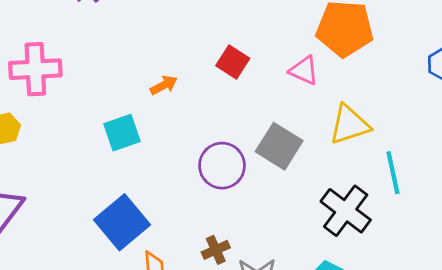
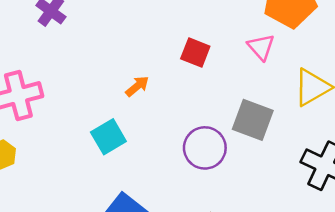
pink triangle: (304, 70) -> (261, 47), turned 36

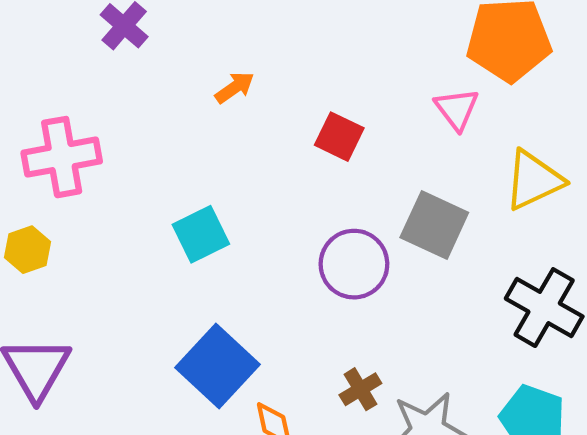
red square: (195, 52) -> (339, 137), moved
orange arrow: (137, 86) -> (235, 87), moved

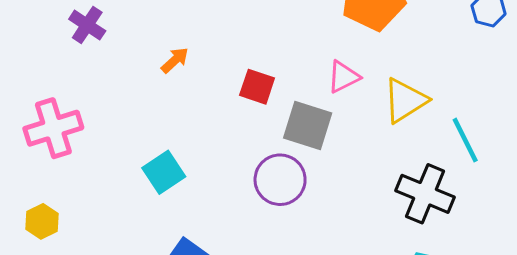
pink triangle: (457, 109) -> (344, 77), moved, turned 48
gray square: (434, 225) -> (308, 126), moved
yellow hexagon: (28, 250) -> (42, 221), moved

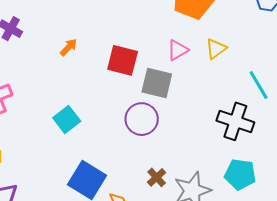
red square: (257, 87) -> (123, 60), size x1.4
yellow triangle: (405, 101) -> (216, 49), moved, size x0.7

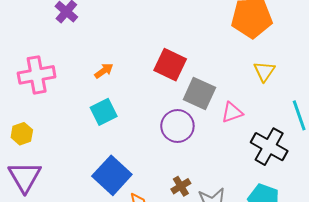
orange arrow: (69, 47) -> (104, 71), moved
yellow triangle: (216, 49) -> (264, 71), turned -30
pink triangle: (178, 50) -> (232, 112), moved

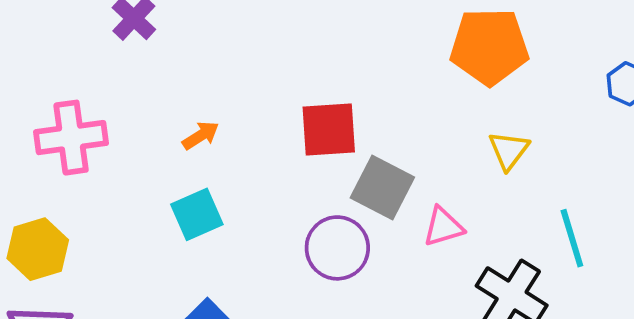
red square: (170, 65) -> (329, 129), turned -32
yellow hexagon: (22, 134) -> (38, 249), size x1.4

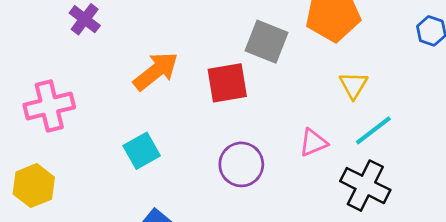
orange arrow: (201, 135) -> (156, 71), moved, size x1.8
gray square: (382, 187) -> (266, 42), moved
cyan line: (572, 238) -> (373, 130), moved, turned 75

